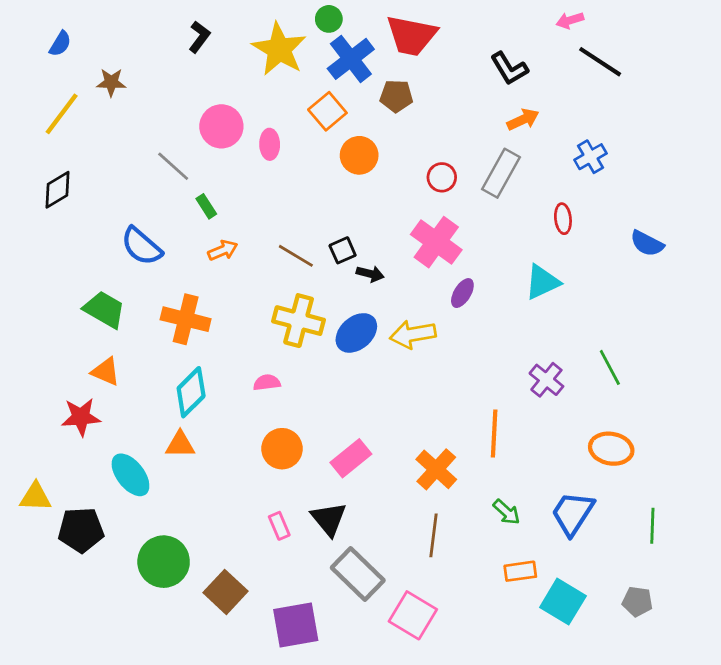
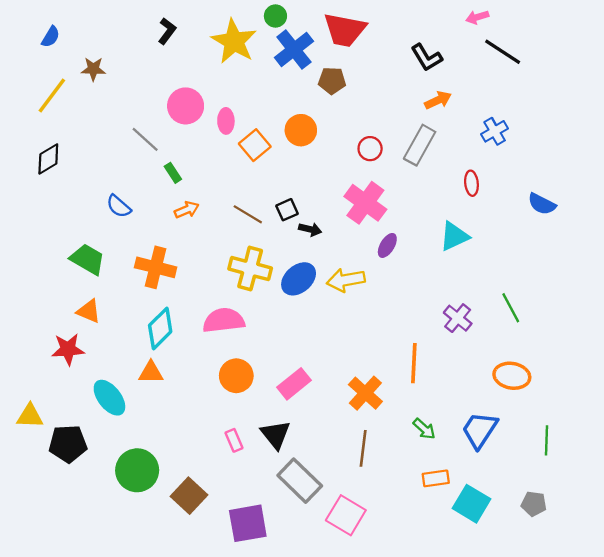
orange square: (327, 111) -> (255, 145), moved
blue semicircle: (142, 246) -> (119, 206), size x0.7
pink semicircle: (267, 383) -> (224, 320), size x1.8

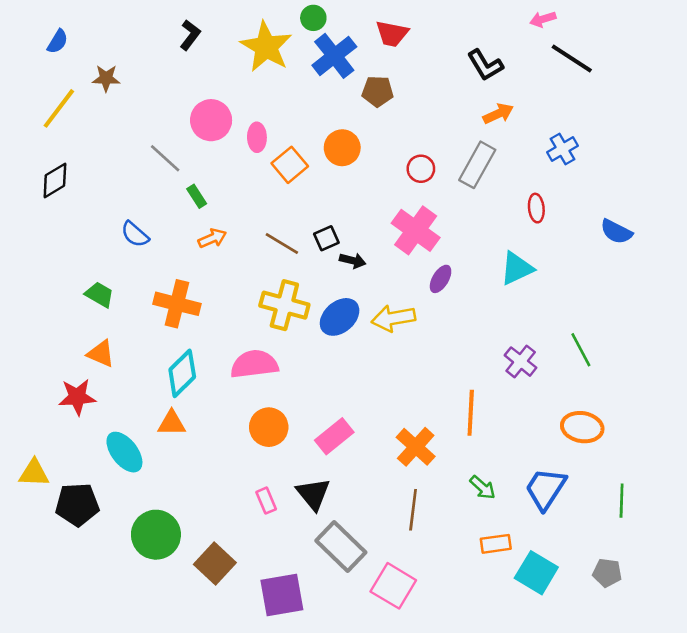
red trapezoid: (345, 30) -> (392, 34), size x0.7
green trapezoid: (88, 259) -> (100, 295), size x0.7

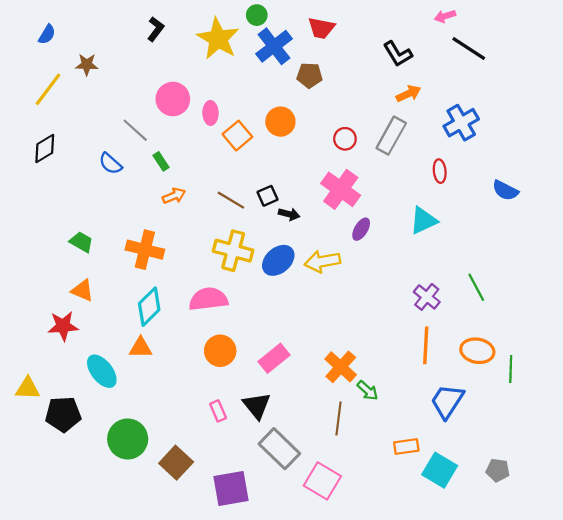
blue cross: (563, 149) -> (461, 123), size x1.4
blue semicircle: (135, 234) -> (110, 164), moved
orange line: (471, 413) -> (426, 345), moved
green arrow: (483, 487) -> (368, 391), moved
green line: (622, 501) -> (511, 369), moved

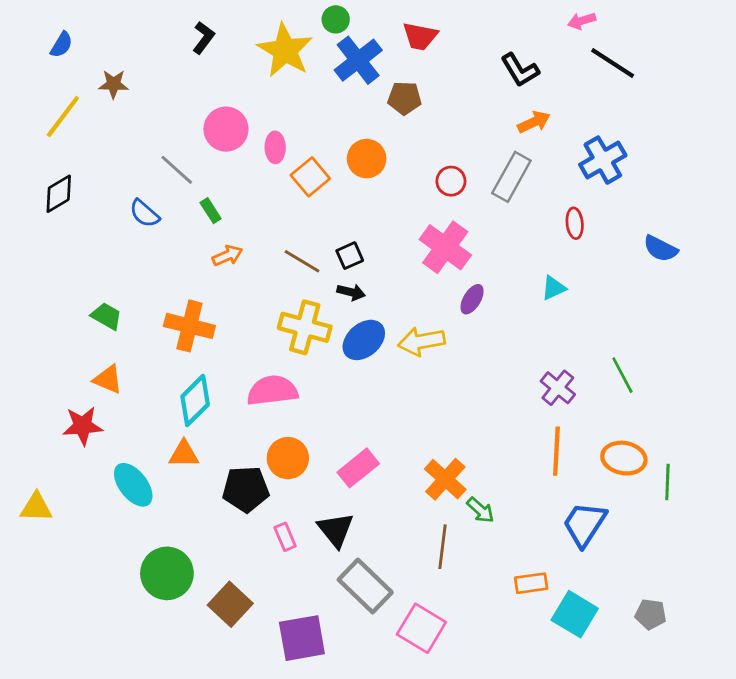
black arrow: (289, 214) -> (351, 292), moved
cyan triangle: (424, 221) -> (554, 288), size x0.7
black pentagon: (63, 414) -> (246, 489), moved

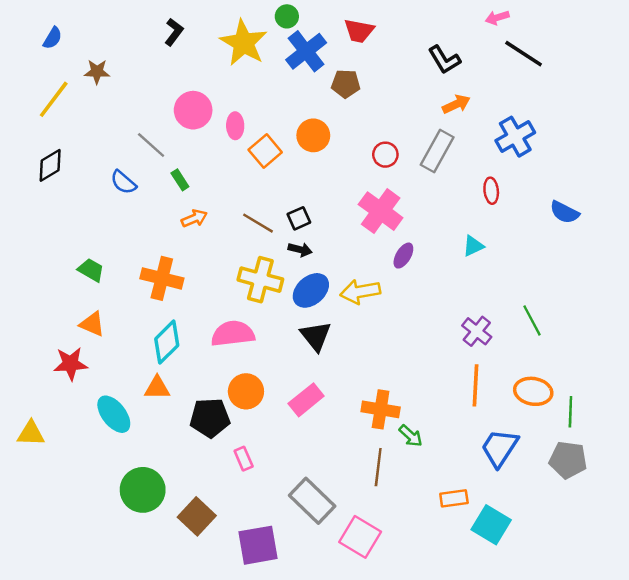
orange cross: (445, 479) -> (381, 409), turned -33
black triangle: (336, 530) -> (316, 336), moved
gray pentagon: (651, 614) -> (568, 460), moved, size x1.4

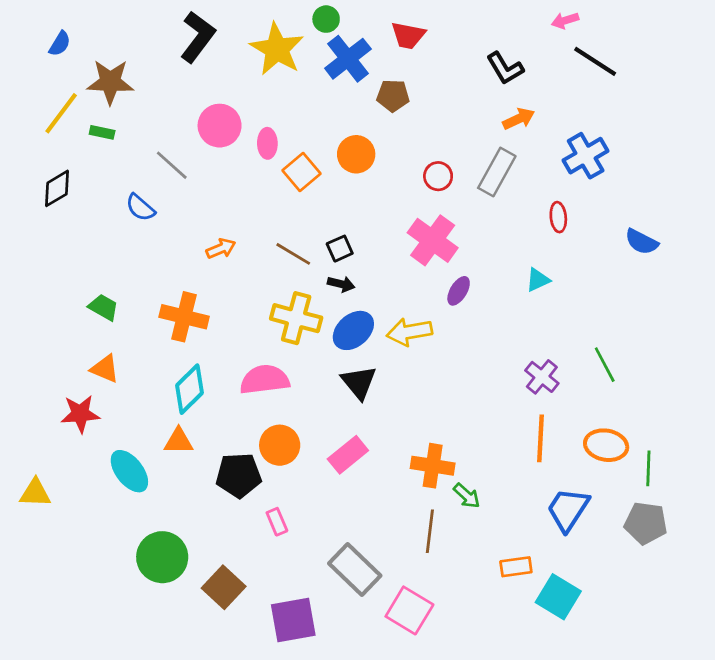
black L-shape: (174, 32) -> (198, 37), size x1.6
brown star: (97, 72) -> (110, 82), size x1.6
green rectangle: (180, 180) -> (102, 132), moved, turned -45

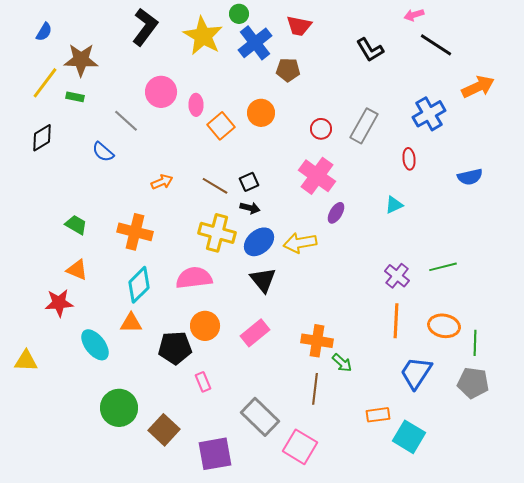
orange arrow: (519, 119) -> (478, 87), moved, size x1.4
blue semicircle: (642, 242) -> (470, 177), turned -40
green line: (605, 365) -> (443, 267), turned -76

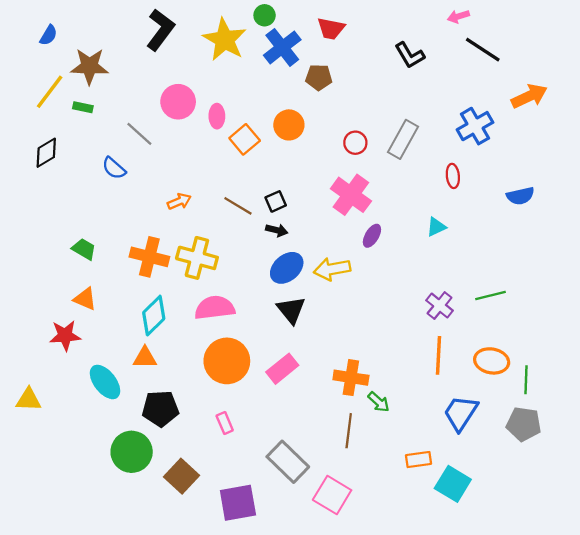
yellow cross: (217, 233) -> (197, 258), moved
orange circle: (205, 326) -> (227, 361), size x1.4
black pentagon: (175, 348) -> (160, 409), moved

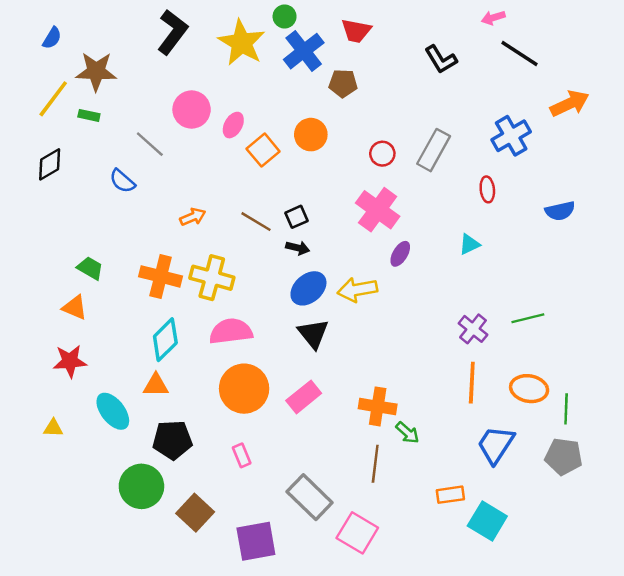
pink ellipse: (217, 116) -> (233, 125), turned 30
orange triangle: (85, 299) -> (75, 307), moved
yellow triangle: (29, 400) -> (53, 428), moved, size x0.7

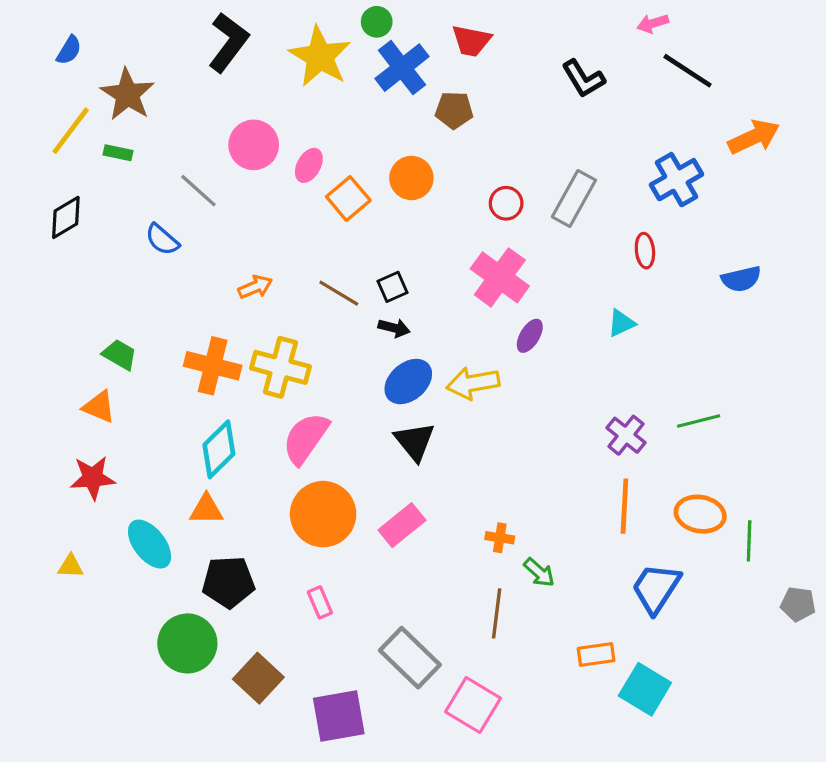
brown star: (96, 71) -> (127, 94), turned 30
pink semicircle: (231, 331) -> (306, 438), turned -48
orange cross: (378, 406) -> (500, 538), size x0.6
gray pentagon: (564, 457) -> (798, 604), moved, size x0.7

